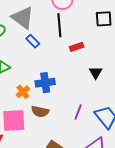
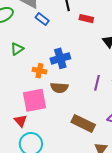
red rectangle: (77, 47) -> (86, 19), turned 40
orange cross: (23, 92) -> (39, 71), turned -32

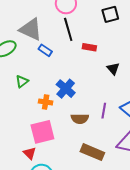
blue cross: (60, 58) -> (66, 89), turned -30
brown semicircle: (59, 88) -> (80, 119), moved

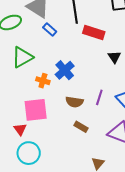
red rectangle: (89, 47) -> (94, 32), size x1.5
green triangle: (22, 82) -> (22, 57), size x1.6
brown rectangle: (92, 152) -> (81, 127), moved, size x0.6

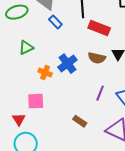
green triangle: (22, 57) -> (26, 48), size x0.7
brown semicircle: (74, 102) -> (97, 58), moved
pink square: (36, 110) -> (36, 101), size x0.7

